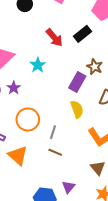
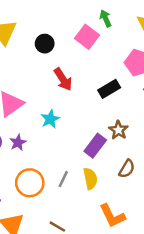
red arrow: (54, 38) -> (63, 79), moved
gray line: (53, 132) -> (63, 179), moved

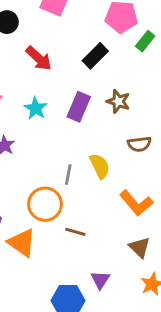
purple rectangle: (95, 146) -> (79, 107), moved
brown semicircle: (127, 169) -> (139, 144), turned 66
orange circle: (30, 183) -> (45, 204), moved

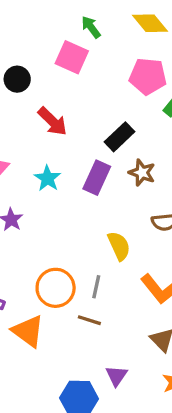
black rectangle: (95, 56) -> (120, 137), moved
gray line: (68, 175) -> (96, 287), moved

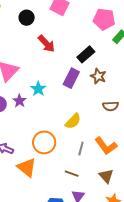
cyan star: (47, 178) -> (38, 89), moved
yellow semicircle: (119, 246) -> (73, 121), moved, turned 66
gray line: (96, 287) -> (81, 149), moved
brown line: (89, 320) -> (72, 174), moved

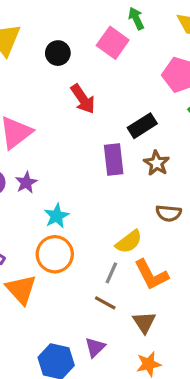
purple rectangle: (71, 78) -> (114, 160), turned -42
cyan star: (38, 89) -> (57, 216), moved
yellow semicircle: (73, 121) -> (129, 242), moved
brown line: (72, 174) -> (105, 303), moved

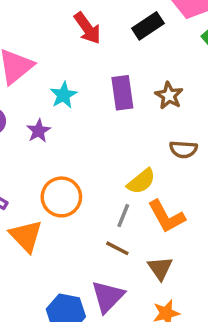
black rectangle: (142, 126) -> (148, 26), moved
purple star: (26, 183) -> (39, 131), moved
cyan star: (57, 216) -> (64, 95), moved
purple triangle: (95, 347) -> (108, 296), size x1.5

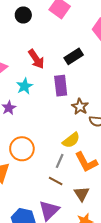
black rectangle: (148, 26) -> (74, 56), moved
red arrow: (87, 28) -> (36, 59), moved
brown star: (169, 95) -> (80, 107), moved

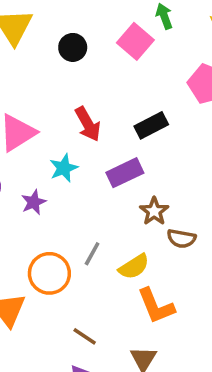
purple rectangle: (61, 86) -> (125, 173), turned 66
gray line: (60, 161) -> (92, 254), moved
brown line: (56, 181) -> (85, 336), moved

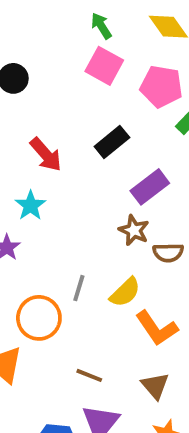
pink square: (135, 41) -> (104, 66), moved
purple rectangle: (125, 173) -> (150, 187), moved

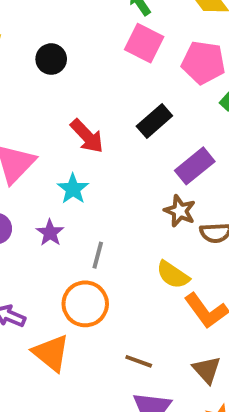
gray line: (79, 288) -> (98, 255), moved
yellow semicircle: (125, 292) -> (173, 275), turned 80

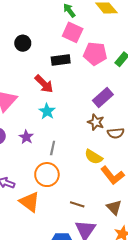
pink pentagon: (203, 62) -> (95, 54), moved
black rectangle: (154, 121) -> (61, 60), moved, turned 36
cyan star: (73, 189) -> (47, 111), moved

